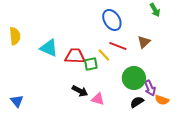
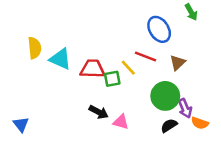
blue ellipse: (112, 20) -> (159, 29), moved
yellow semicircle: (15, 36) -> (35, 48), moved
brown triangle: (144, 42) -> (178, 63), moved

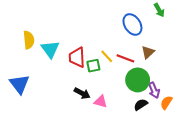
red line: (146, 57) -> (125, 58), moved
cyan triangle: (60, 59) -> (50, 49), turned 30
red trapezoid: (92, 69) -> (77, 57), turned -95
orange semicircle: (200, 123) -> (166, 103), turned 104
blue triangle: (21, 124) -> (19, 84), moved, size x1.5

